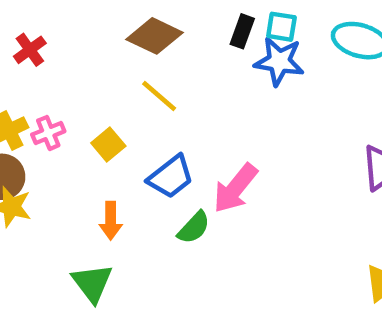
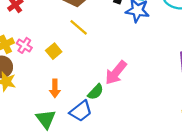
pink cross: (48, 133) -> (24, 45), turned -35
blue trapezoid: (171, 177) -> (81, 111), moved

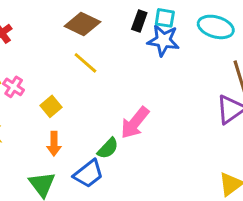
yellow square: (54, 51) -> (51, 106), moved

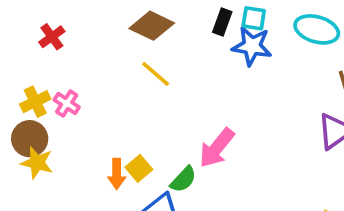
yellow square: (51, 106) -> (139, 168), moved

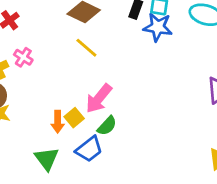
pink cross: (67, 103) -> (23, 57), moved
pink arrow: (217, 148) -> (99, 98), moved

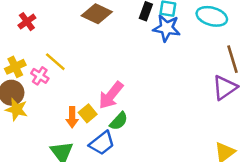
yellow line: (86, 48) -> (55, 62), moved
pink cross: (23, 57) -> (40, 76), moved

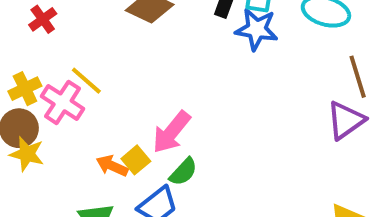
pink cross: (40, 76) -> (63, 102), size x1.5
orange arrow: (72, 117) -> (112, 166), turned 114

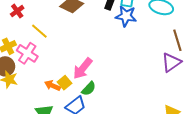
yellow line: (86, 81) -> (39, 31), moved

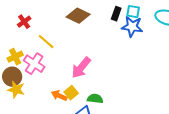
pink arrow: (83, 68) -> (81, 68), moved
green semicircle: (89, 89) -> (95, 99), turned -126

